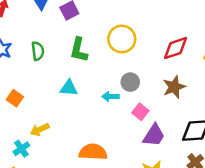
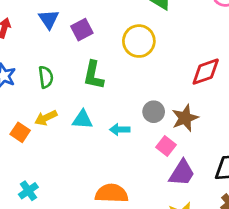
yellow circle: (122, 39) -> (139, 41), moved
brown star: (174, 87) -> (185, 118), moved
cyan arrow: (110, 97) -> (120, 130), moved
yellow arrow: (40, 130) -> (46, 118), moved

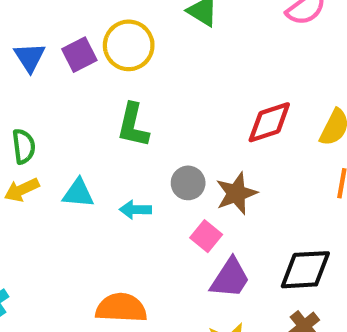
blue triangle: (49, 19) -> (30, 57), moved
yellow circle: (139, 41) -> (129, 45), moved
green L-shape: (93, 75) -> (133, 125), moved
green semicircle: (46, 77) -> (24, 146), moved

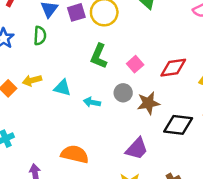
green semicircle: (24, 146) -> (40, 36), moved
pink square: (206, 236) -> (135, 64), moved
black diamond: (305, 270) -> (178, 125), moved

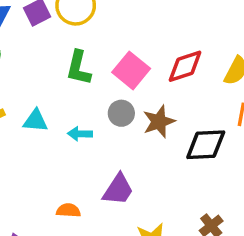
pink square: (135, 64) -> (131, 70), size x1.5
purple trapezoid: (137, 149) -> (118, 189), moved
orange semicircle: (75, 154) -> (68, 210), size x0.6

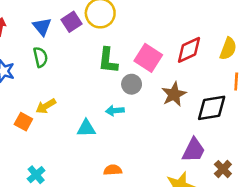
gray circle: (121, 113) -> (132, 84), moved
cyan triangle: (35, 121) -> (86, 128), moved
purple trapezoid: (118, 189) -> (194, 150), moved

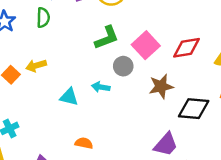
green L-shape: (108, 60) -> (107, 38), turned -132

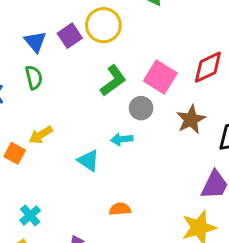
cyan triangle: (69, 97) -> (88, 161), turned 36

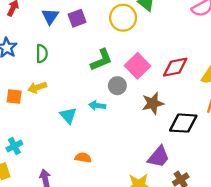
yellow circle: (103, 25) -> (123, 18), moved
green semicircle: (34, 77) -> (42, 54), moved
orange square: (15, 153) -> (14, 97), turned -35

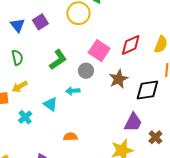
green L-shape: (101, 60) -> (58, 60), moved
cyan cross: (14, 146) -> (25, 117), moved

